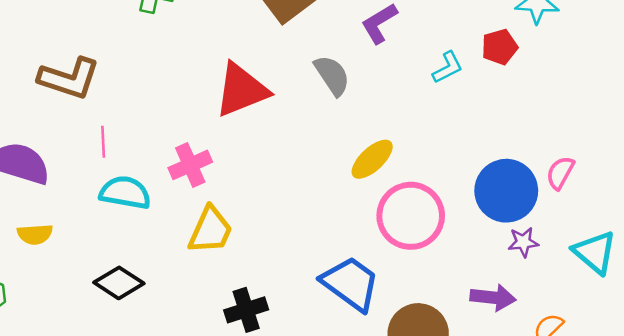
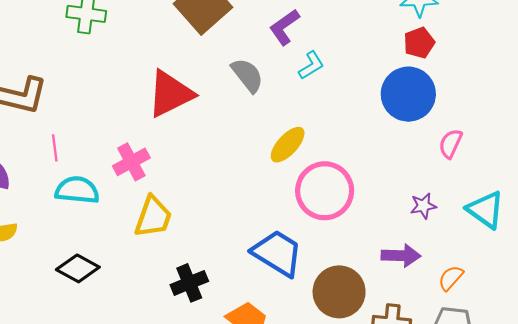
red pentagon: (500, 47) -> (419, 43), moved
cyan L-shape: (448, 68) -> (311, 65), moved
blue circle: (506, 191) -> (408, 94), moved

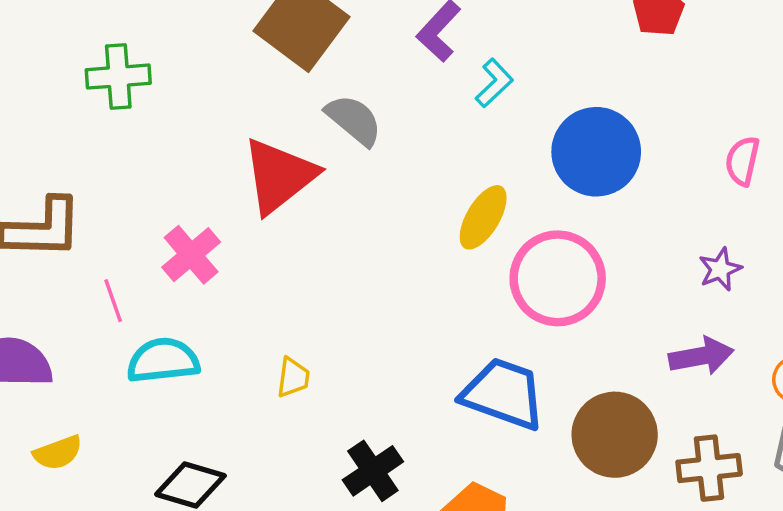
gray semicircle: (247, 75) -> (354, 120), moved
blue circle: (408, 94) -> (596, 152), moved
pink cross: (131, 162) -> (191, 255), moved
yellow trapezoid: (153, 217) -> (293, 377), size x0.6

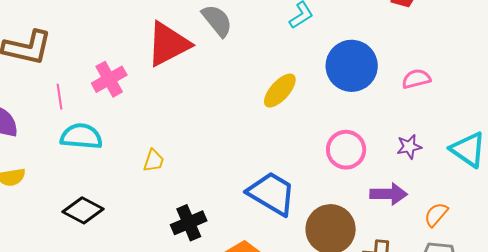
pink semicircle: (742, 161) -> (416, 79), moved, turned 52
pink circle: (558, 278) -> (346, 150), moved, size x0.7

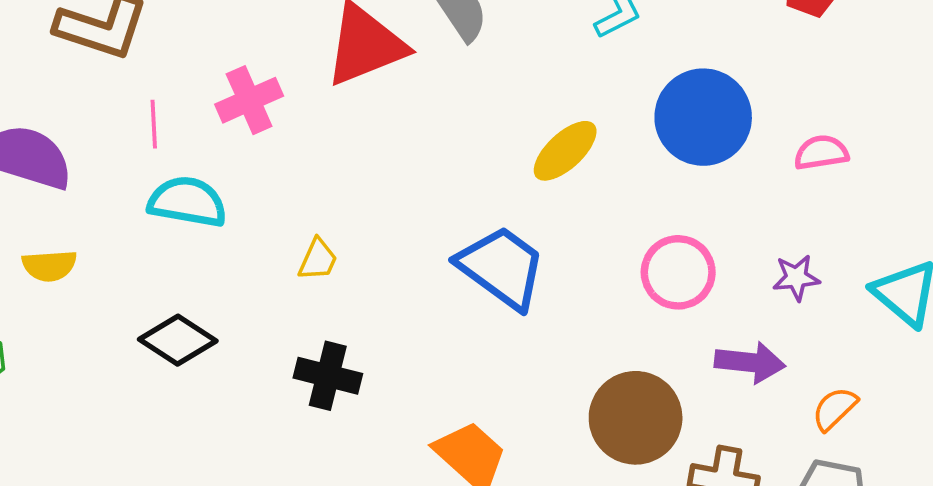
blue trapezoid: (272, 193) -> (502, 267), moved
black cross: (189, 223) -> (328, 376), moved, turned 32

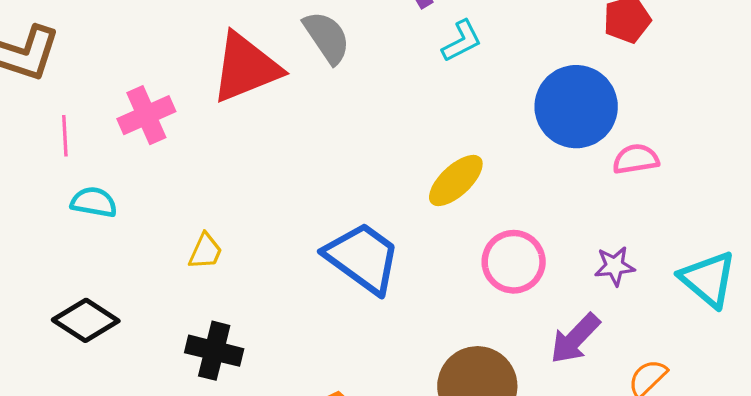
blue circle: (703, 117) -> (576, 107), moved
yellow ellipse: (565, 151) -> (456, 180), moved
cyan semicircle: (187, 202) -> (94, 202), size x0.7
purple arrow: (750, 362) -> (575, 339), turned 128

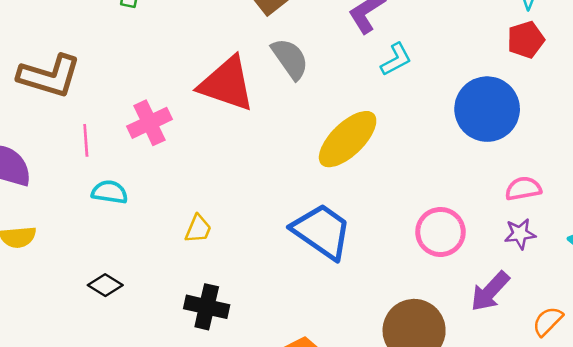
red triangle: (246, 68) -> (227, 84), turned 42
pink semicircle: (636, 159) -> (523, 189), moved
yellow ellipse: (456, 180) -> (348, 139), moved, size x1.4
black diamond: (86, 320) -> (105, 285), size x0.7

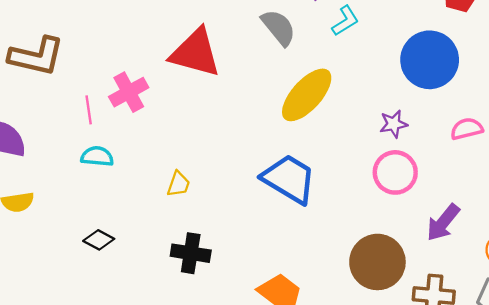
gray semicircle: (290, 59) -> (279, 27), moved
pink line: (86, 140) -> (89, 110), moved
purple star: (520, 234) -> (394, 124), moved

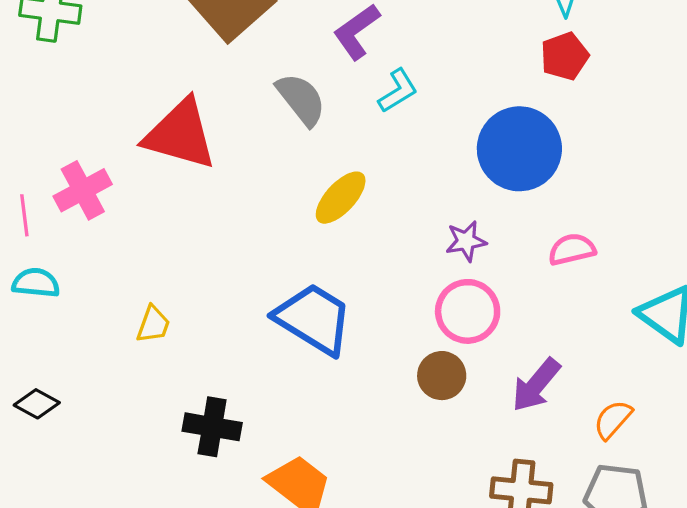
yellow ellipse: (307, 95) -> (341, 198), size x0.7
black cross: (191, 253) -> (212, 427), moved
brown circle: (377, 262) -> (442, 376), moved, size x0.6

